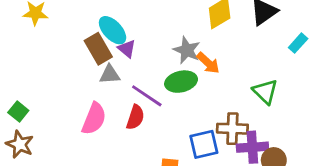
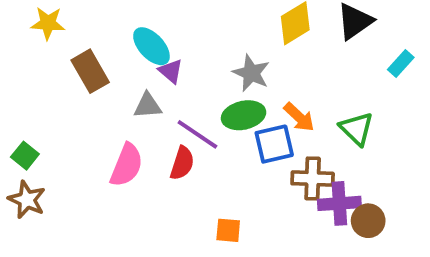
brown rectangle: (98, 49) -> (90, 71), moved
orange arrow: (208, 63) -> (299, 117), moved
blue square: (204, 144) -> (274, 144), moved

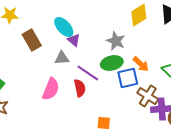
red semicircle: (182, 163) -> (80, 88), turned -30
brown cross: (313, 179) -> (148, 96), turned 30

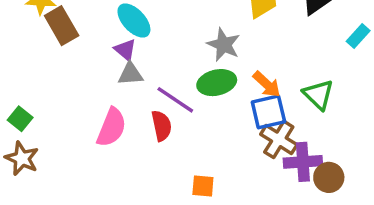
brown rectangle: (32, 40) -> (62, 26), moved
purple triangle: (74, 40) -> (125, 50), moved
blue square: (128, 78) -> (268, 112), moved

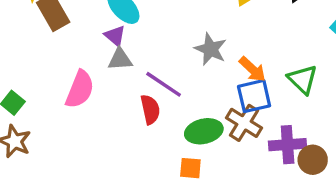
gray star: (224, 45) -> (210, 49), moved
green ellipse: (217, 83) -> (204, 131), moved
pink semicircle: (112, 127) -> (80, 89), moved
brown cross: (279, 139) -> (244, 123), moved

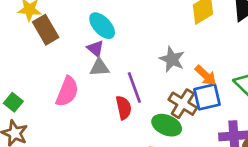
purple line: (164, 84) -> (134, 87), turned 36
brown cross: (244, 123) -> (183, 104), moved
green ellipse: (204, 131) -> (167, 125), turned 36

